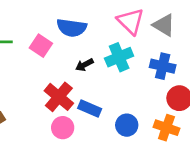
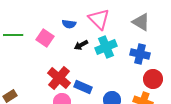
pink triangle: (131, 21) -> (99, 19), moved
blue semicircle: (72, 28) -> (69, 24), size x0.6
black arrow: (84, 65) -> (81, 45), moved

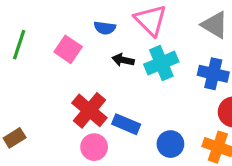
green line: (13, 35) -> (19, 45), turned -72
black arrow: (81, 45) -> (123, 60), turned 40

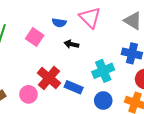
cyan cross: (161, 63) -> (103, 71), moved
pink circle: (94, 147) -> (28, 94), moved

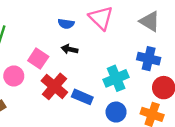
pink square: (35, 37) -> (38, 59), moved
black arrow: (71, 44) -> (70, 49), moved
pink circle: (28, 94) -> (14, 76), moved

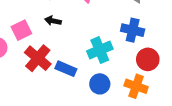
pink square: (38, 59) -> (21, 30), turned 30

